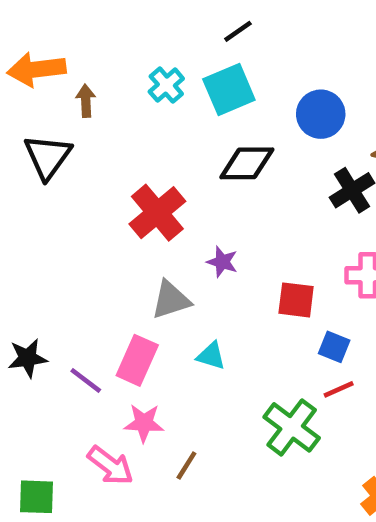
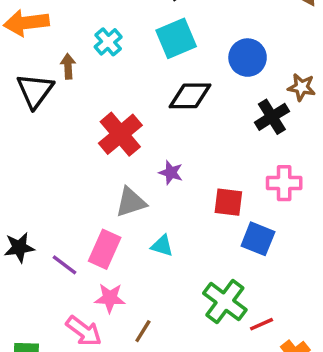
cyan cross: (166, 85) -> (108, 42), moved
brown arrow: (86, 101) -> (68, 66), moved
blue square: (334, 347) -> (258, 239), size x1.4
red line: (339, 389) -> (261, 324), moved

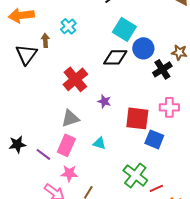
cyan square: (176, 38) -> (124, 29), moved, turned -35
blue circle: (248, 58) -> (143, 48), moved
gray triangle: (131, 202) -> (70, 118), moved
red square: (228, 202) -> (137, 118), size x1.4

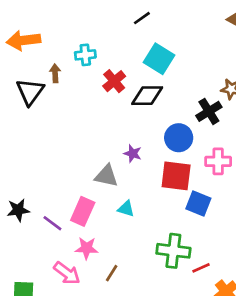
cyan cross: (68, 26) -> (85, 55), turned 35
blue circle: (143, 48) -> (179, 138), moved
red cross: (75, 79) -> (114, 81), moved, size x0.7
gray triangle: (70, 118) -> (106, 176), moved, turned 30
green cross: (135, 175) -> (173, 251), turned -30

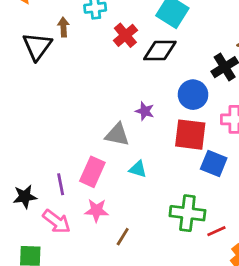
black star: (18, 210) -> (25, 197), moved
purple line: (52, 223) -> (61, 184), turned 42
pink arrow: (67, 273) -> (57, 221), moved

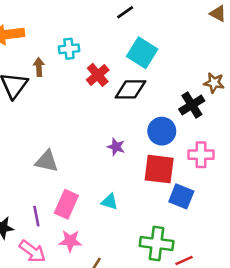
gray triangle: (117, 135) -> (47, 161), moved

